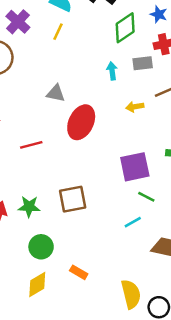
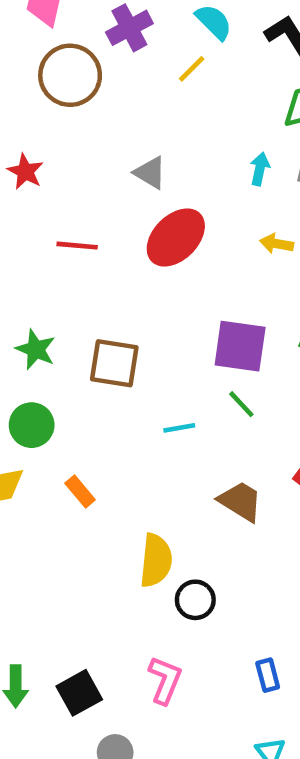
cyan line: (133, 222) -> (179, 428), moved

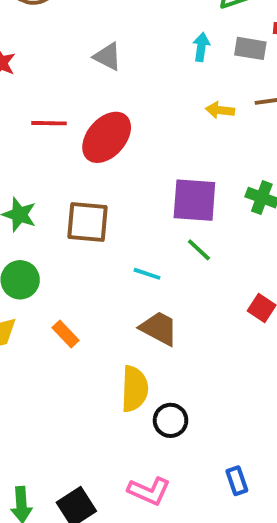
red ellipse: (176, 237) -> (107, 137), moved
cyan line: (179, 428) -> (147, 274), turned 32
brown trapezoid: (240, 501) -> (159, 328), moved
pink L-shape: (165, 680) -> (149, 491), turned 96

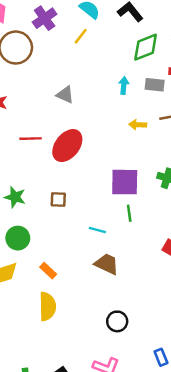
brown square: (88, 222) -> (58, 199), size x0.6
green line: (199, 250) -> (129, 213), turned 42
yellow semicircle: (135, 389) -> (47, 306), moved

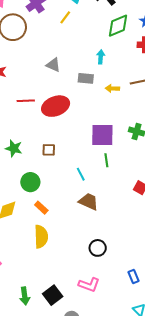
gray rectangle: (155, 85) -> (86, 78), moved
red ellipse: (67, 146) -> (56, 106), turned 32
cyan line: (97, 230) -> (81, 174), turned 48
green circle: (18, 238) -> (30, 182), moved

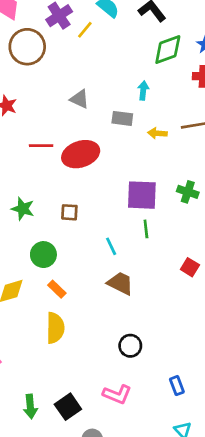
yellow line: (65, 17) -> (85, 30), moved

